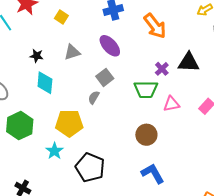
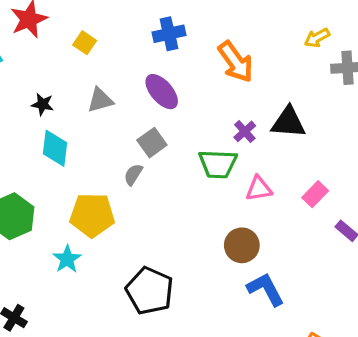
brown circle: (146, 135) -> (242, 245), moved
black pentagon: (90, 167) -> (150, 291), moved
blue L-shape: (153, 173) -> (266, 289), moved

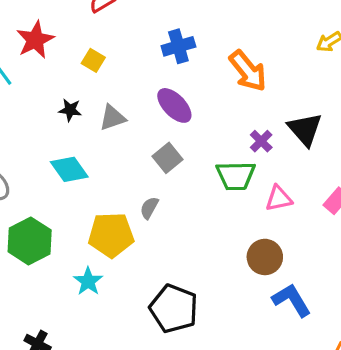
black star: (43, 104) -> (70, 110), moved
black triangle: (288, 122) -> (305, 129), turned 48
cyan diamond: (55, 148) -> (69, 169), turned -39
gray semicircle: (133, 174) -> (149, 208), moved

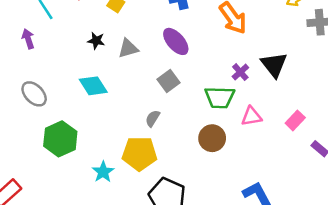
yellow pentagon: (111, 235) -> (139, 153), moved
brown circle: (265, 257) -> (212, 138), moved

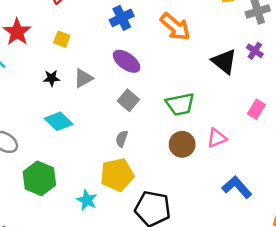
purple cross: (240, 72) -> (255, 51), moved
pink triangle: (251, 116) -> (217, 138), moved

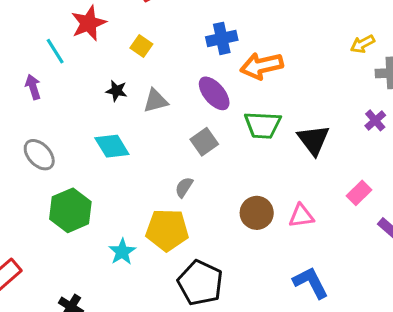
orange arrow: (175, 27) -> (262, 66), moved, turned 112
black triangle: (224, 62) -> (313, 140), moved
green trapezoid: (180, 104) -> (263, 125), moved

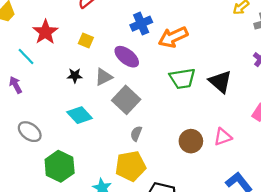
purple ellipse: (214, 93) -> (127, 57), moved
gray square: (204, 142) -> (126, 100), moved, size x1.4

